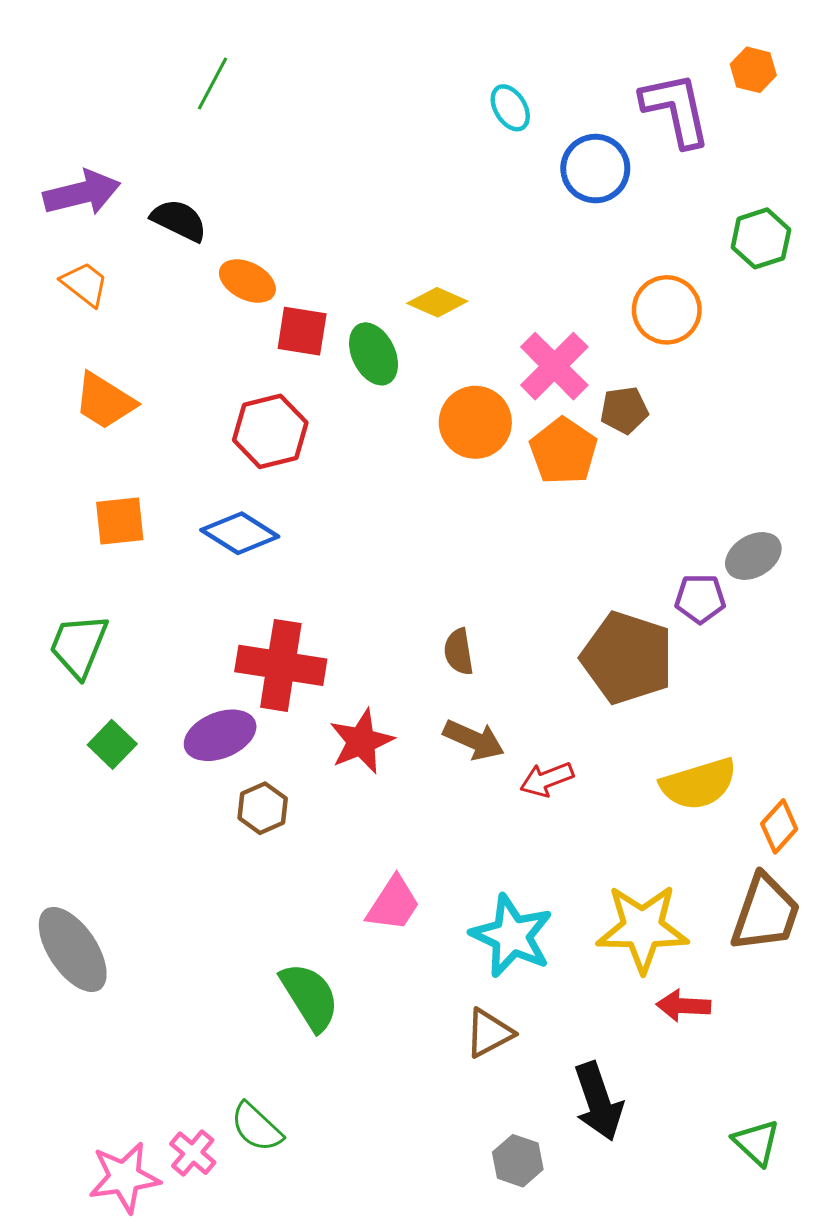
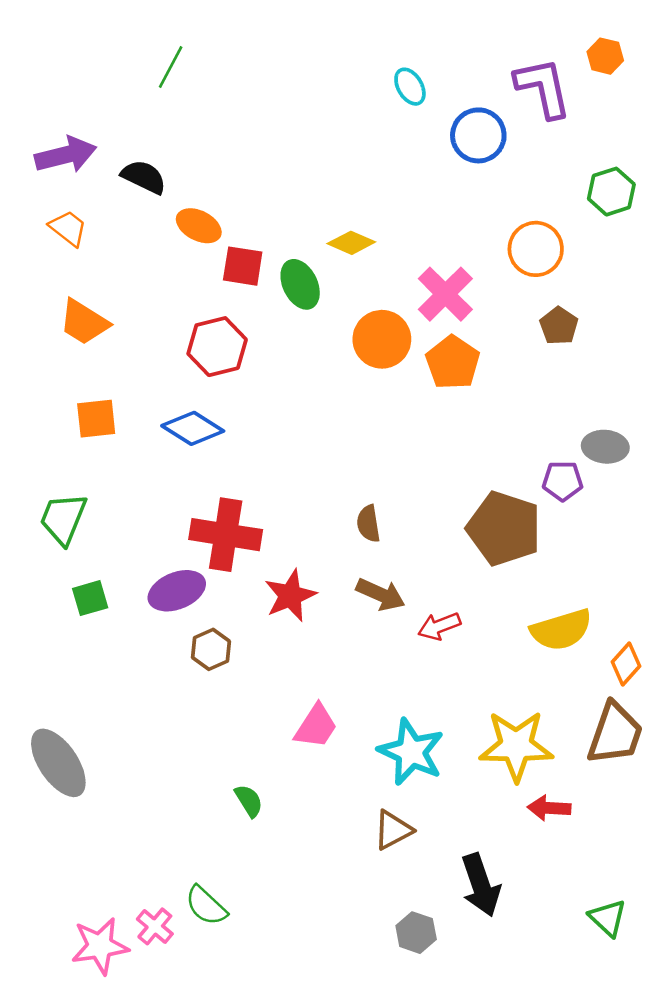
brown pentagon: (624, 410) -> (559, 326), moved, turned -30
gray ellipse: (753, 556) -> (605, 447), turned 36
green square: (112, 744) -> (90, 598), turned 30
green semicircle: (310, 997) -> (249, 801), size x0.6

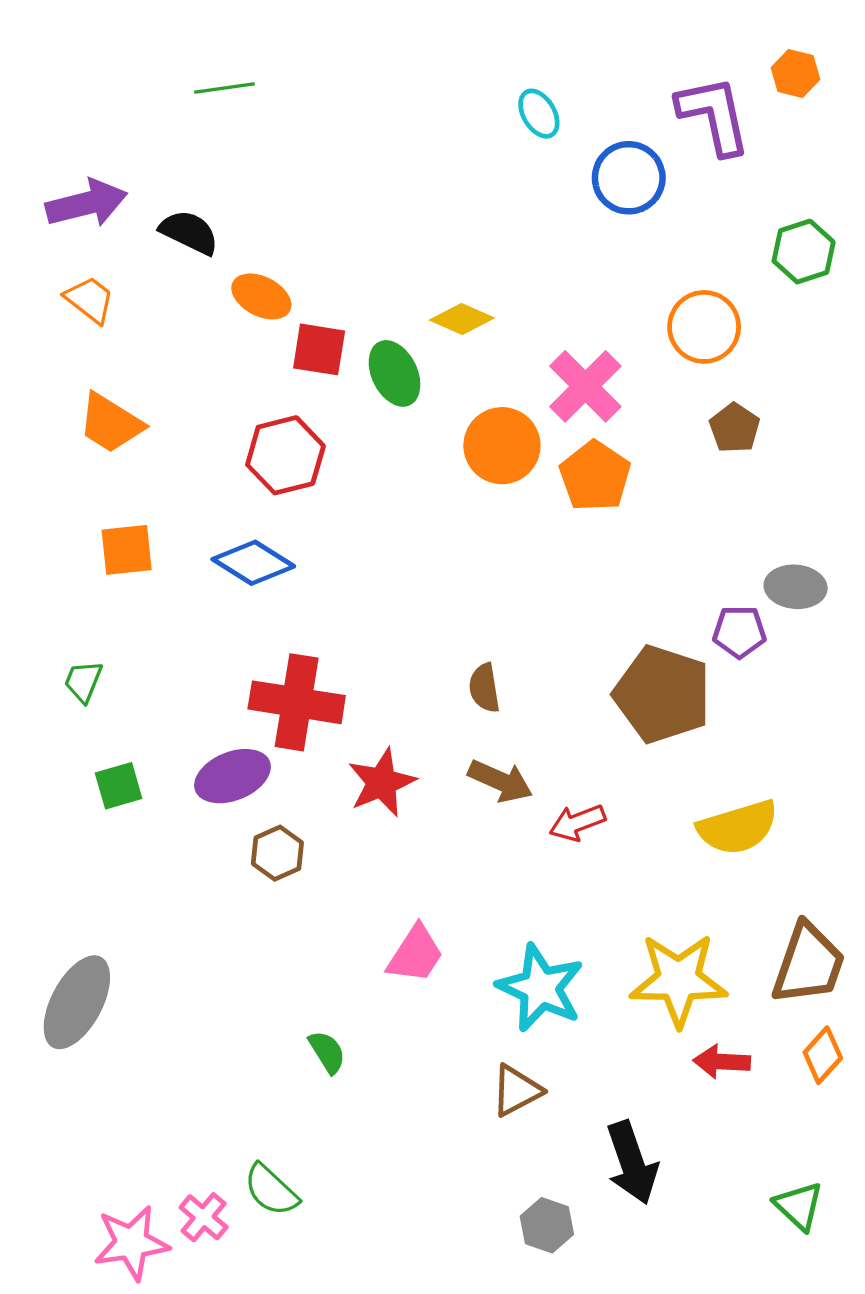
green line: (171, 67) -> (224, 88), turned 54
green trapezoid: (63, 519) -> (83, 681), size x0.6
orange diamond: (626, 664) -> (823, 1055), moved
gray ellipse: (58, 763) -> (77, 1002), turned 62

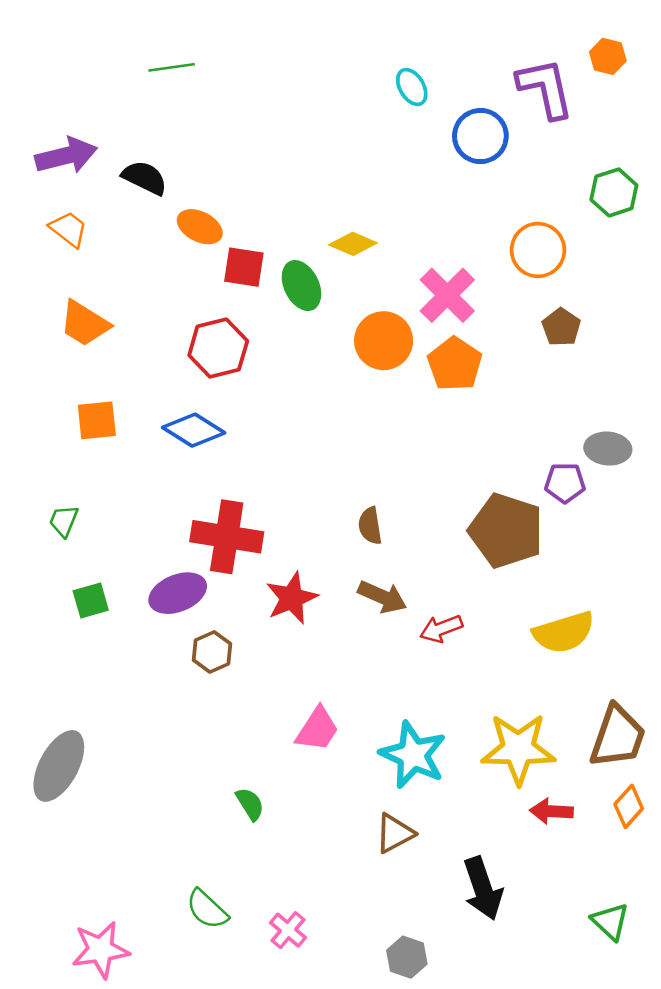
pink cross: (204, 1217) -> (288, 930), moved
gray hexagon: (547, 1225) -> (407, 957), moved

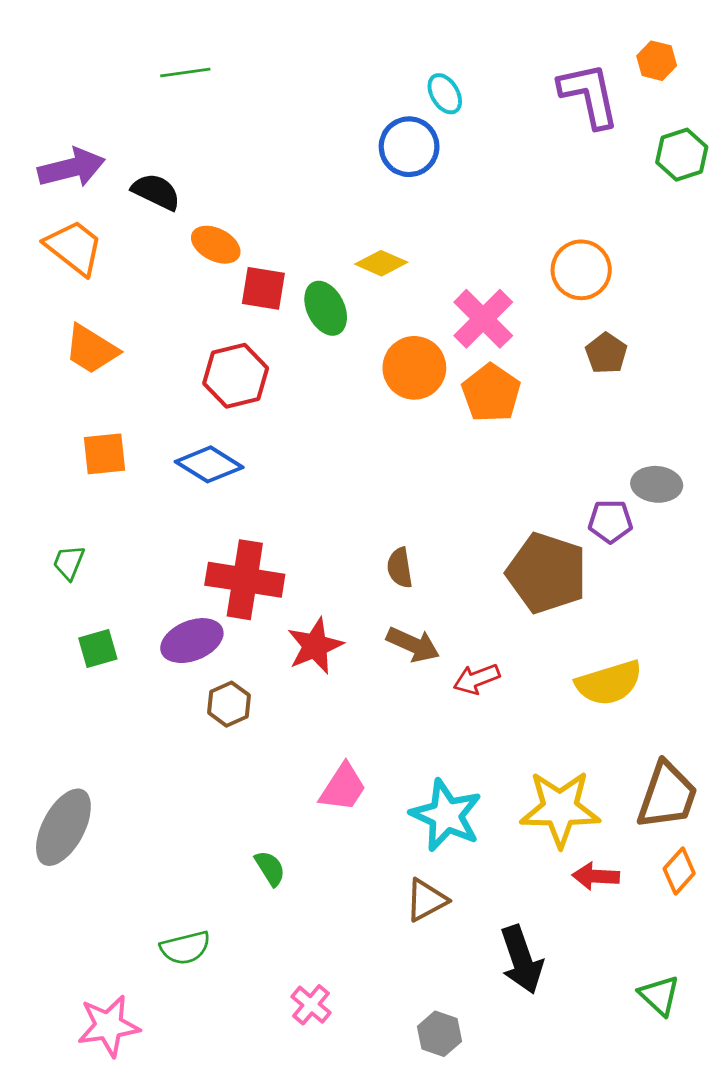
blue circle: (480, 136) -> (409, 147), moved
green hexagon: (614, 192) -> (682, 155), moved
orange trapezoid: (69, 229) -> (74, 247), size x1.4
green semicircle: (207, 909) -> (185, 948), moved, turned -57

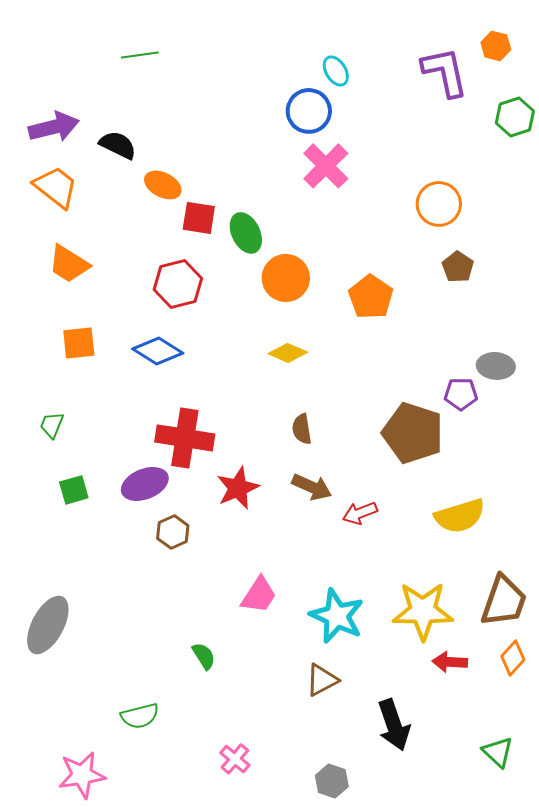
yellow diamond: (381, 263) -> (288, 353), moved
pink cross: (483, 319) -> (326, 166), moved
orange circle: (414, 368) -> (286, 278), moved

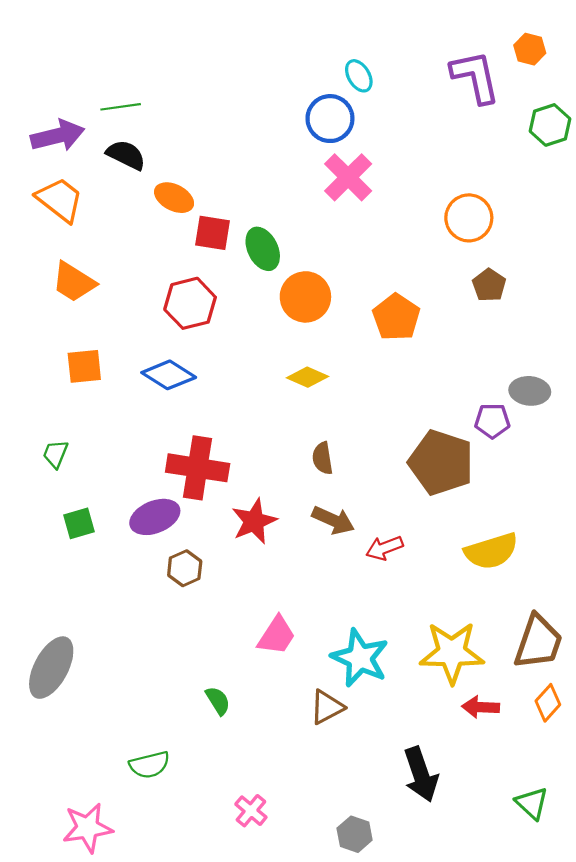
green line: (140, 55) -> (121, 107), moved
brown triangle: (322, 680) -> (327, 707), moved

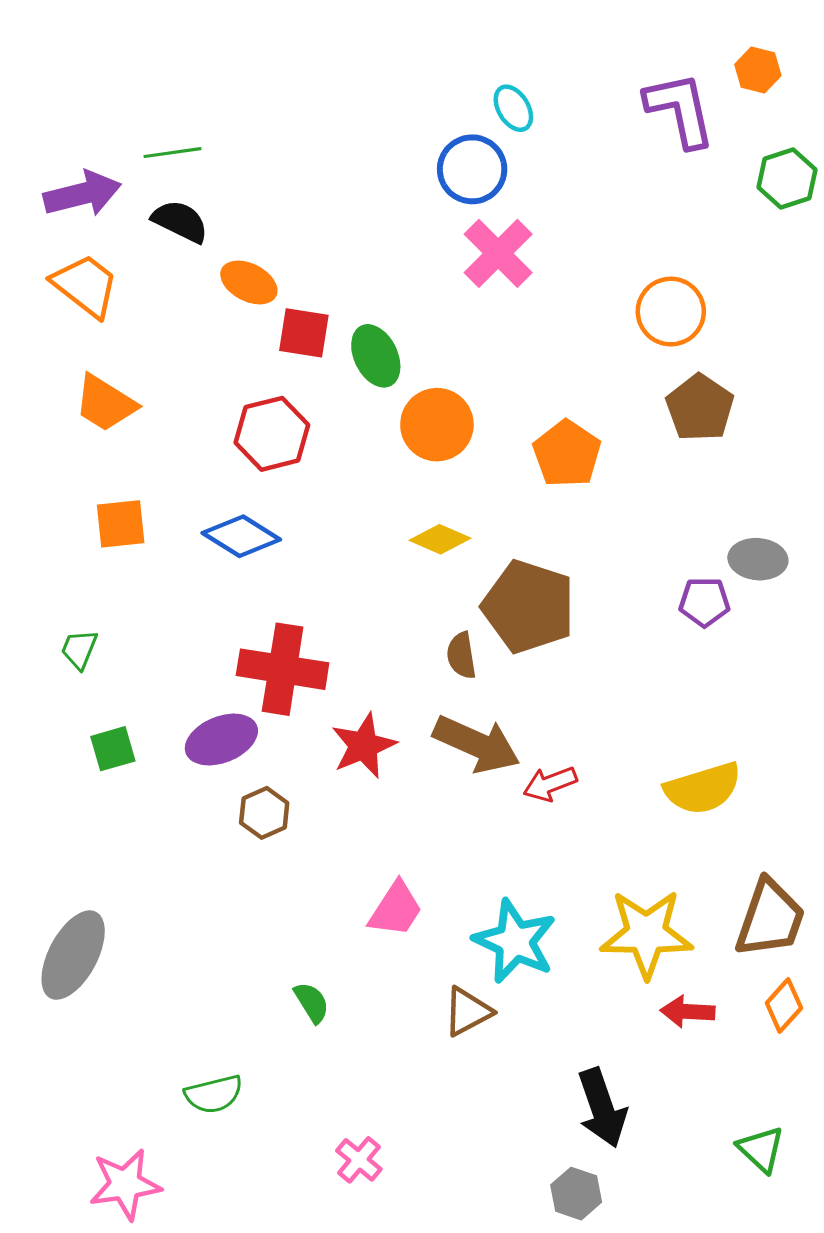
brown pentagon: (489, 285) -> (700, 408), size x1.4
brown pentagon: (441, 462) -> (529, 607), moved
brown arrow: (333, 520) -> (477, 744), size x1.4
gray hexagon: (355, 834) -> (576, 1194), moved

